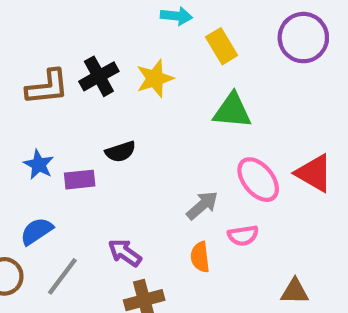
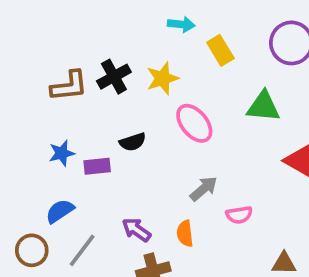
green triangle: (232, 111) -> (263, 106), moved
blue star: (39, 165) -> (62, 153), turned 30
pink ellipse: (258, 180) -> (194, 123), moved
orange semicircle: (200, 257) -> (185, 234), moved

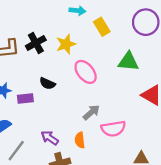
black semicircle: (133, 142) -> (47, 83), turned 42
pink semicircle: (239, 215) -> (113, 129), size x1.5

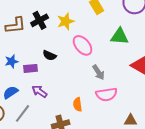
gray arrow: (91, 112) -> (99, 72), moved, turned 98
purple arrow: (50, 138) -> (40, 91), moved

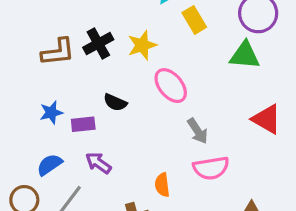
green triangle: (120, 36) -> (245, 55), moved

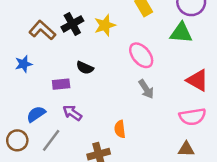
brown L-shape: (58, 52) -> (42, 30), turned -132
pink ellipse: (171, 86) -> (141, 55), moved
blue star: (51, 112) -> (24, 64), moved
pink semicircle: (211, 168) -> (192, 117), moved

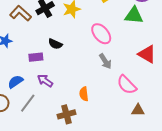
pink semicircle: (192, 117) -> (127, 85), moved, turned 55

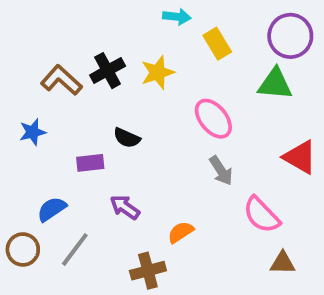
purple arrow: (45, 81) -> (125, 207), moved
orange semicircle: (84, 94) -> (181, 232), turned 64

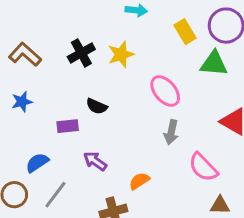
yellow rectangle: (217, 44) -> (185, 32), moved
brown L-shape: (61, 80) -> (25, 54), moved
gray arrow: (221, 171) -> (171, 132), turned 45

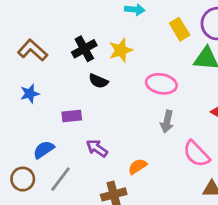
pink ellipse: (165, 91) -> (161, 84), turned -40
black semicircle: (97, 106) -> (98, 81), moved

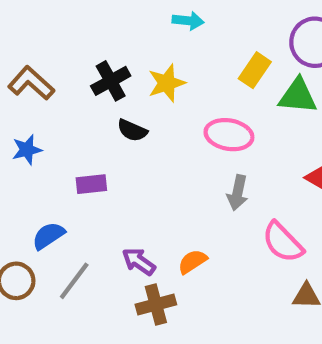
yellow rectangle: (180, 29) -> (255, 70), moved, turned 65
purple arrow: (97, 148) -> (139, 261), moved

